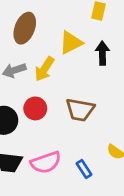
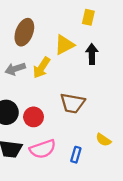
red circle: (35, 108) -> (34, 117), moved
blue rectangle: (84, 169) -> (76, 155), turned 49

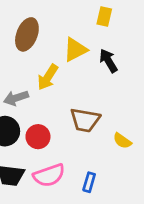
black arrow: (92, 54) -> (108, 61), turned -30
gray arrow: (15, 69) -> (16, 98), moved
yellow semicircle: (103, 140) -> (122, 141), moved

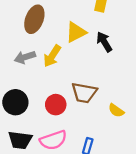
gray arrow: (16, 98) -> (25, 57), moved
red circle: (38, 137) -> (56, 105), moved

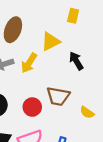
black arrow: (104, 42) -> (76, 61), moved

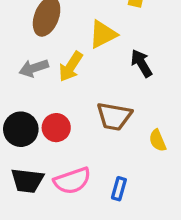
red circle: (32, 107) -> (56, 128), moved
yellow semicircle: (87, 112) -> (158, 140), turned 32

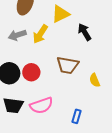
blue rectangle: (119, 189) -> (77, 116), moved

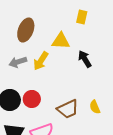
yellow triangle: (60, 14) -> (61, 41), turned 30
brown trapezoid: (67, 65) -> (68, 109), moved, turned -35

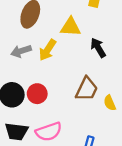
brown trapezoid: (68, 109) -> (87, 89), moved, turned -40

